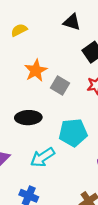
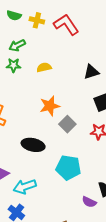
black triangle: (72, 22) -> (91, 72), turned -49
cyan arrow: (42, 157) -> (25, 187), moved

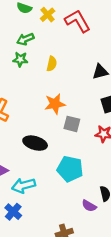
yellow cross: (37, 20) -> (48, 15), turned 32
yellow semicircle: (44, 67) -> (52, 64), turned 112
gray square: (67, 124) -> (72, 124), turned -35

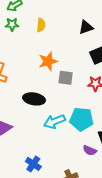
cyan pentagon: (70, 169) -> (82, 119), moved
cyan arrow: (24, 186) -> (54, 121), moved
blue cross: (13, 212) -> (33, 164), moved

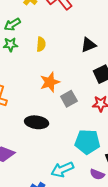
gray square: (66, 78) -> (69, 99), turned -35
cyan arrow: (54, 121) -> (62, 169), moved

